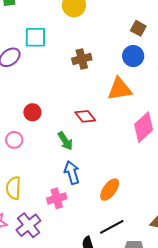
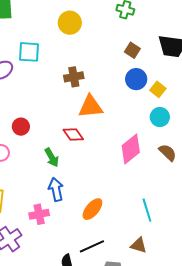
blue circle: (133, 56) -> (136, 79), moved
orange triangle: (120, 89) -> (91, 107), moved

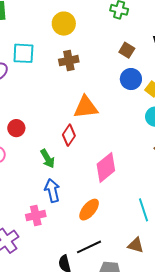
brown cross: (74, 77) -> (69, 61), moved
red diamond: (73, 134) -> (69, 135), turned 70
pink diamond: (131, 149) -> (106, 167), moved

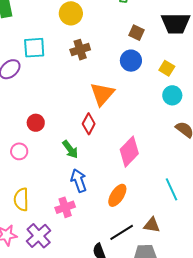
blue circle: (131, 79) -> (131, 61), moved
orange triangle: (86, 107) -> (102, 94), turned -36
brown triangle: (136, 245) -> (152, 225), moved

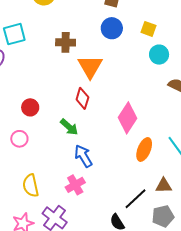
brown cross: (80, 50) -> (66, 42), moved, turned 30
orange ellipse: (117, 195) -> (144, 149), moved

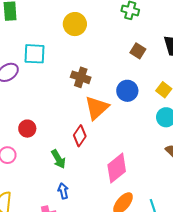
blue circle: (112, 28) -> (127, 91), moved
blue arrow: (83, 156) -> (63, 191), size x0.7

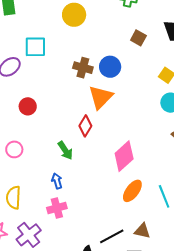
blue circle: (127, 91) -> (110, 67), moved
red circle: (27, 129) -> (28, 106), moved
blue arrow: (63, 191) -> (57, 181), moved

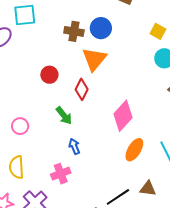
red circle: (28, 106) -> (49, 75), moved
pink circle: (14, 149) -> (20, 126), moved
blue arrow: (57, 181) -> (74, 146), moved

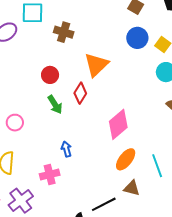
blue circle: (101, 28) -> (137, 38), moved
brown cross: (74, 31) -> (64, 32), moved
green arrow: (64, 116) -> (55, 105), moved
brown triangle: (148, 189) -> (132, 188), moved

